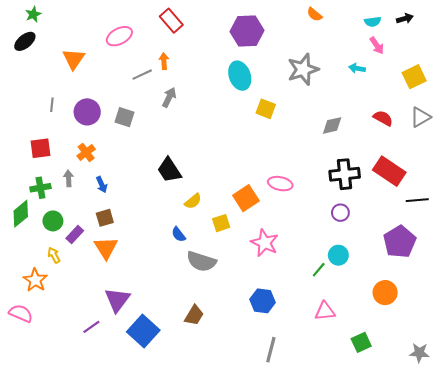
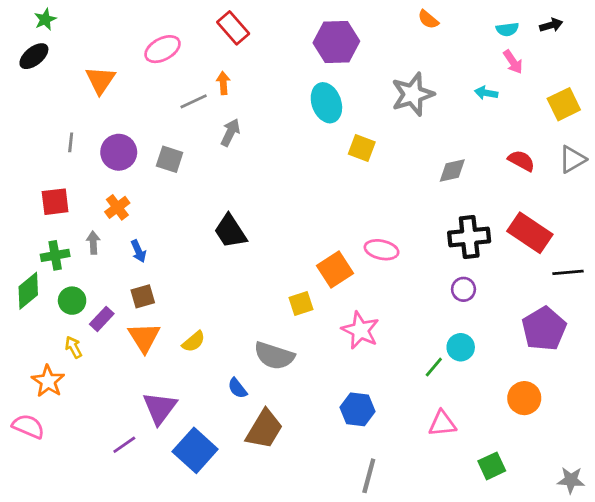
yellow semicircle: (193, 201) -> (194, 342), moved
blue semicircle: (179, 234) -> (237, 388), moved
brown trapezoid: (194, 315) -> (264, 429), size x1.4

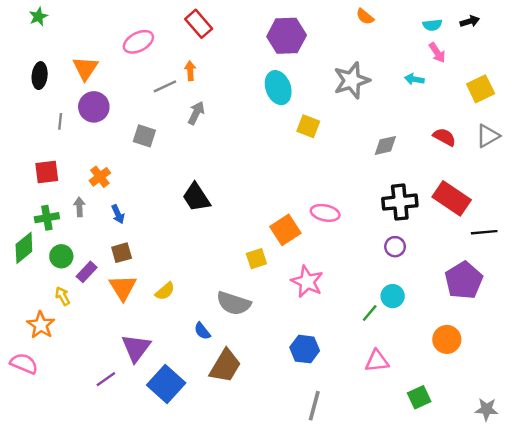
black ellipse: (34, 56) -> (40, 76), moved, turned -45
purple circle: (119, 152) -> (94, 107), moved

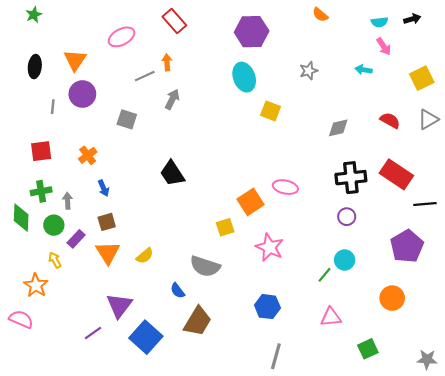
gray star: (352, 80) -> (309, 71), size x0.6
gray arrow: (79, 207) -> (68, 201), moved
green diamond: (24, 248) -> (21, 218), turned -48

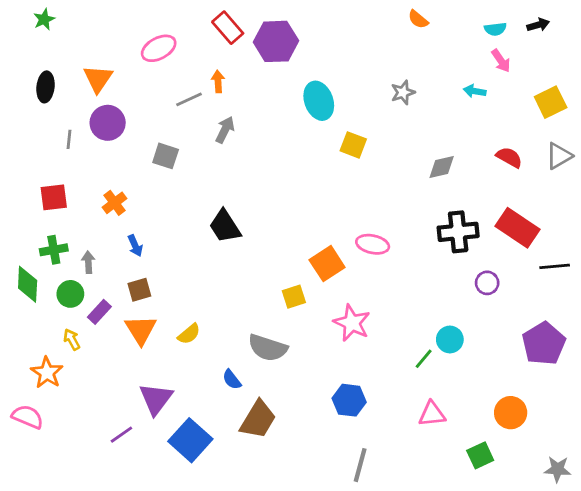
purple hexagon: (252, 32) -> (276, 41), moved
purple circle: (347, 217) -> (487, 283), moved
purple pentagon: (407, 246) -> (544, 344), moved
orange circle: (392, 298) -> (511, 413), moved

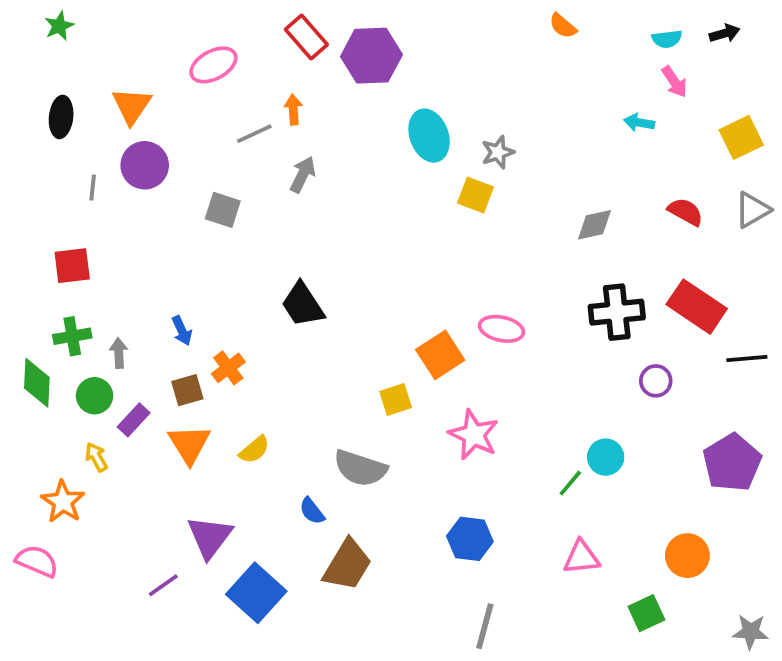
gray star: (403, 92) -> (498, 152), moved
orange cross: (115, 203) -> (228, 368), moved

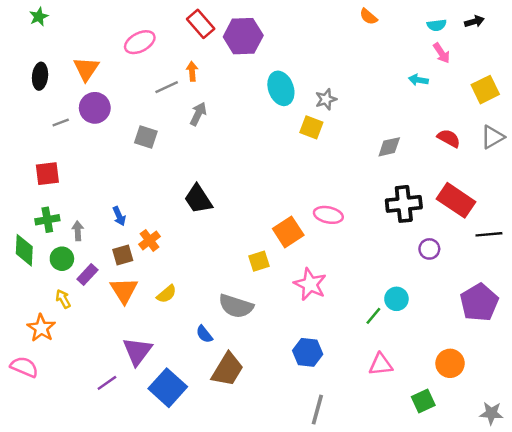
gray line: (93, 188) -> (61, 122), turned 63

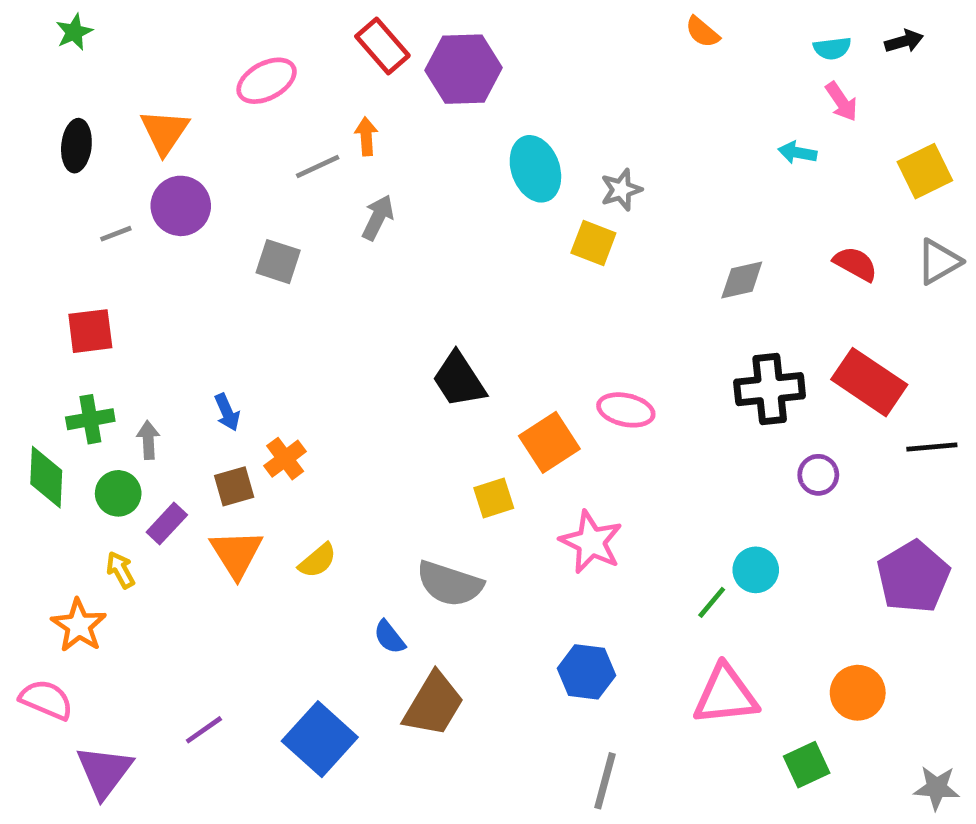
black trapezoid: (198, 199) -> (459, 380), moved
purple triangle: (137, 351) -> (104, 772), moved
pink triangle: (381, 365) -> (726, 695), size x1.4

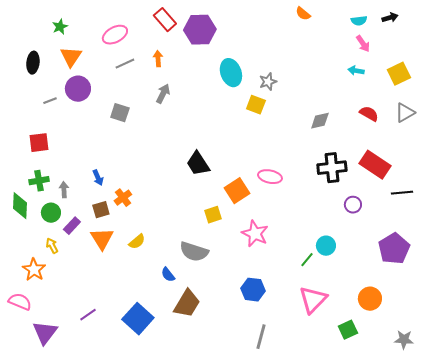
green star: (74, 32) -> (60, 27), moved
cyan arrow: (797, 153) -> (356, 71), moved
gray line: (318, 166) -> (125, 64), moved
pink triangle: (726, 695) -> (313, 300), turned -40

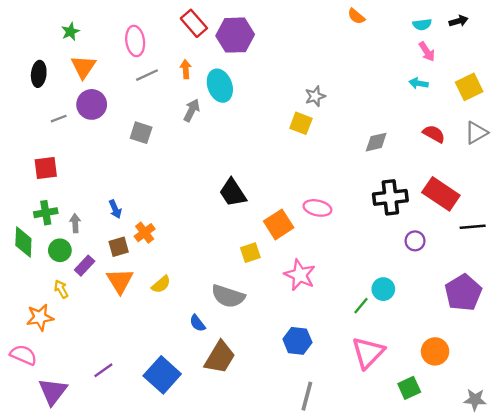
pink ellipse: (115, 35) -> (135, 41), turned -70
cyan ellipse: (231, 73) -> (220, 86), moved
orange star: (34, 270) -> (40, 317), turned 30

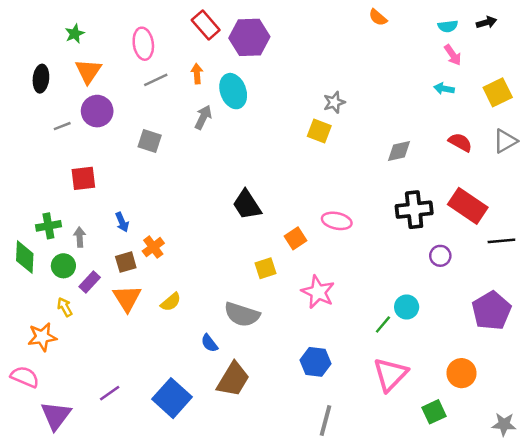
red square: (46, 168) -> (83, 178), moved
orange square: (279, 224) -> (296, 238), size x0.7

